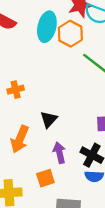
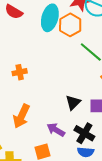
black triangle: (49, 119) -> (73, 102), moved
purple arrow: (59, 153) -> (56, 130), turned -48

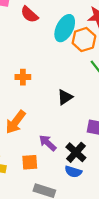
black triangle: (73, 102) -> (65, 97), moved

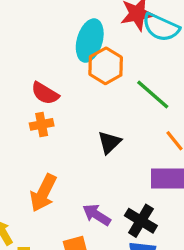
red semicircle: (29, 14) -> (45, 93), moved
orange hexagon: (84, 40) -> (106, 66), moved

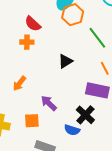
orange arrow: (43, 193) -> (19, 83), size x0.7
black cross: (141, 221) -> (85, 115), moved

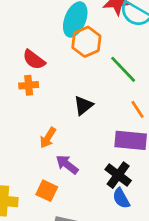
orange arrow: (19, 83) -> (48, 138), moved
orange square: (32, 121) -> (47, 191), turned 35
blue semicircle: (72, 130) -> (121, 198), moved, turned 49

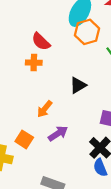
purple arrow: (67, 164) -> (58, 133), turned 102
orange square: (47, 191) -> (24, 139), moved

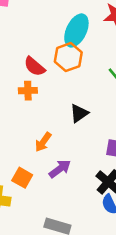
orange hexagon: (87, 32) -> (68, 57), moved

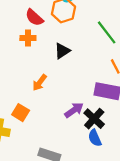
black triangle: (79, 113) -> (62, 51), moved
purple arrow: (60, 169) -> (74, 110), moved

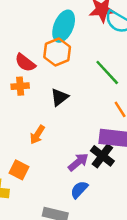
black cross: (94, 119) -> (102, 156), moved
blue semicircle: (95, 138) -> (79, 190), moved, turned 72

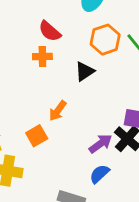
orange hexagon: (57, 52) -> (105, 40), moved
orange square: (19, 170) -> (37, 136), moved, turned 30

